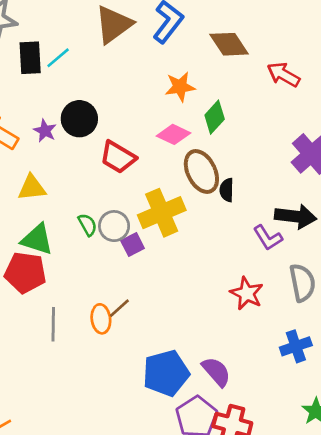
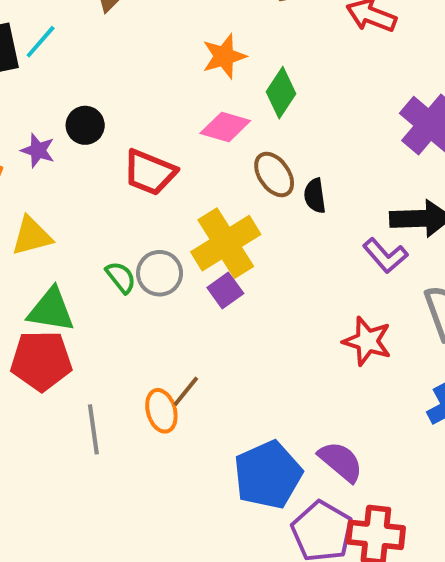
black circle: (79, 119) -> (85, 125), size x0.7
brown ellipse: (201, 172) -> (274, 174), size x0.7
purple square: (133, 245) -> (225, 290), moved

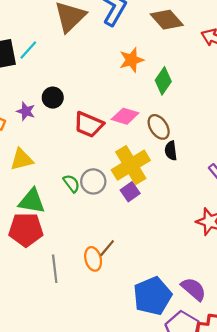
pink diamond: (225, 127) -> (125, 116), moved
black semicircle: (315, 196) -> (171, 151), moved

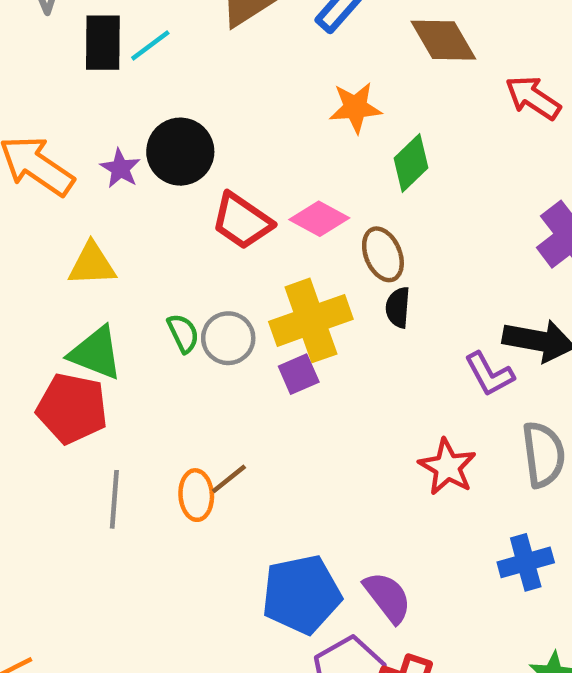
black circle: (53, 98) -> (180, 152), size x1.5

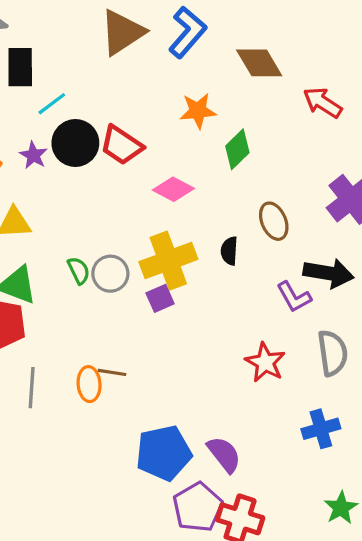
cyan line: (150, 45) -> (52, 104), moved
red trapezoid: (242, 221) -> (121, 145), moved
brown ellipse: (383, 254) -> (274, 221), moved
brown line: (229, 479) -> (112, 372), turned 48

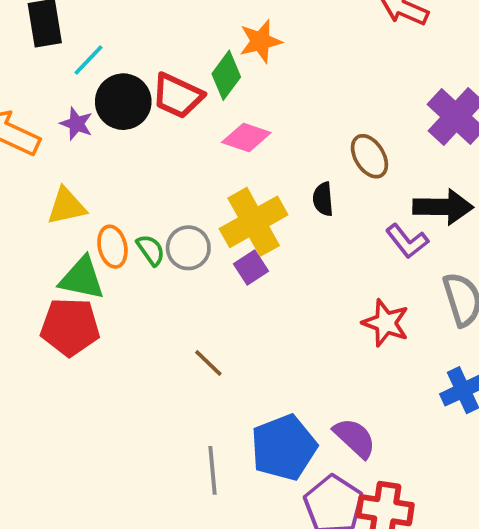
green diamond: (237, 149) -> (226, 75), moved
brown line: (112, 372) -> (208, 363), turned 44
orange ellipse: (89, 384) -> (112, 247), moved
gray line: (32, 388) -> (212, 470), moved

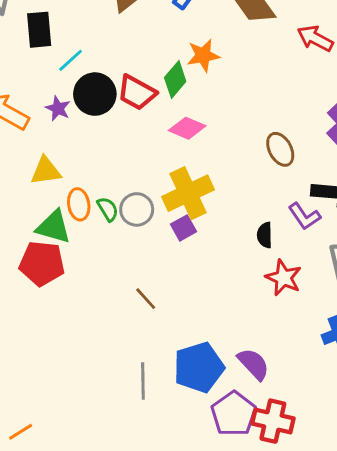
black semicircle: (323, 199) -> (265, 235), moved

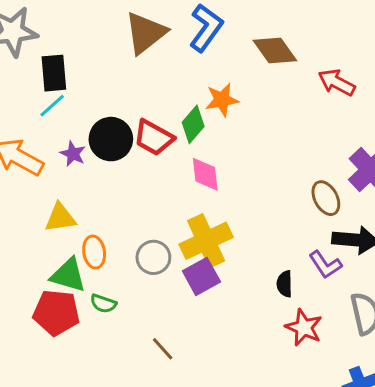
cyan line: (71, 60) -> (52, 106), moved
pink diamond: (187, 128) -> (205, 174), turned 60
brown ellipse: (280, 149) -> (326, 198), moved
green semicircle: (108, 209) -> (103, 303), moved, turned 140
purple square: (184, 228) -> (201, 276), size x1.4

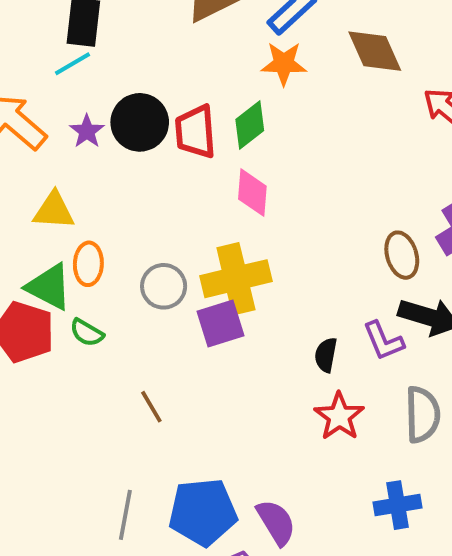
orange star: (222, 100) -> (284, 64), moved
red trapezoid: (154, 138) -> (195, 132), turned 45

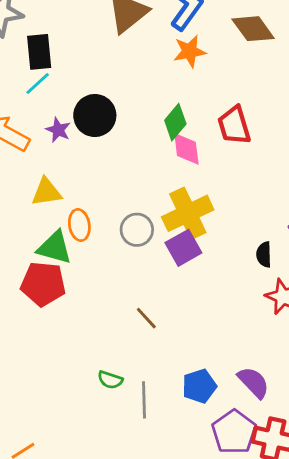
green diamond: (250, 125) -> (175, 122), moved
red trapezoid: (195, 132) -> (234, 125), moved
green semicircle: (87, 333) -> (110, 380), moved
blue pentagon: (203, 512) -> (199, 386), size x0.7

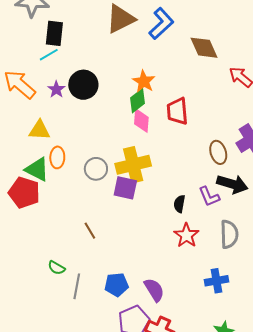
orange star: (190, 51) -> (144, 81), moved, turned 30
purple square: (183, 248) -> (125, 188), turned 30

